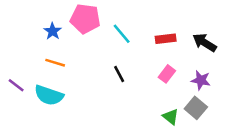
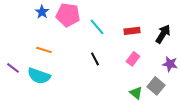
blue star: (53, 31) -> (42, 12), moved
black arrow: (205, 43) -> (163, 34), turned 90
purple star: (201, 80) -> (170, 64), moved

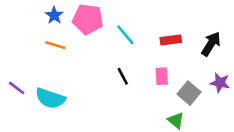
orange line: (44, 50) -> (55, 45), moved
pink rectangle: (133, 59) -> (162, 76), moved, turned -40
gray square: (156, 86) -> (189, 93), moved

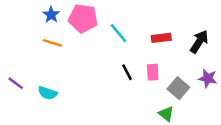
black line: (123, 76) -> (127, 72), moved
cyan semicircle: (50, 98) -> (47, 93), size x0.7

